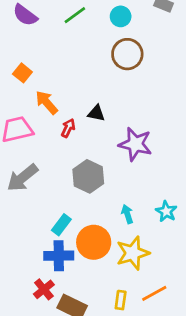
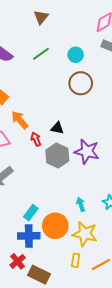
red arrow: (68, 128) -> (36, 139), turned -48
gray hexagon: (88, 176) -> (57, 156), moved
yellow star: (133, 253) -> (85, 234), turned 30
yellow rectangle: (121, 300) -> (76, 260), moved

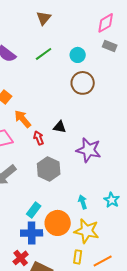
gray hexagon: (57, 156) -> (49, 169), moved

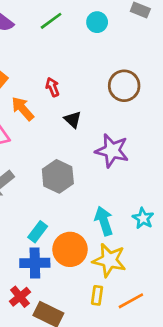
brown circle: (83, 83) -> (124, 86), moved
black triangle: (60, 127) -> (73, 120), turned 32
red arrow: (39, 138) -> (52, 87), moved
cyan arrow: (83, 202) -> (104, 221), size x1.5

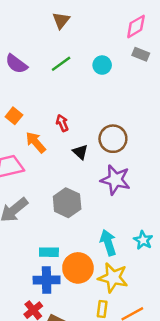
brown circle: (124, 86) -> (113, 139), moved
cyan rectangle: (38, 232) -> (49, 252), turned 54

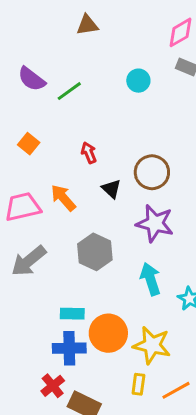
brown triangle: (61, 20) -> (87, 25), turned 42
green line: (61, 64) -> (69, 91), moved
orange arrow: (36, 142) -> (63, 198), moved
cyan arrow: (108, 243) -> (150, 279), moved

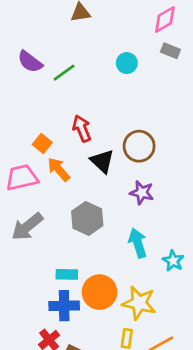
orange square: (29, 144) -> (42, 143), moved
red arrow: (89, 153) -> (82, 128), size x1.4
black triangle: (111, 189) -> (102, 161), size x1.4
purple star: (155, 223) -> (142, 193), size x0.7

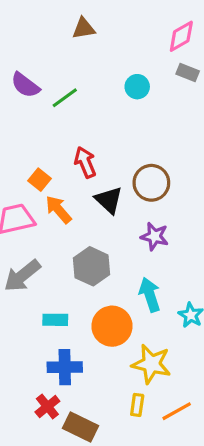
cyan rectangle: (67, 274) -> (55, 320), moved
orange circle: (100, 292) -> (112, 326), moved

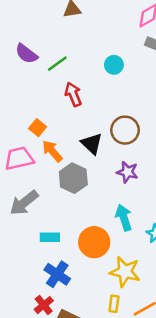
cyan circle: (137, 87) -> (114, 65), moved
red arrow: (85, 162) -> (73, 94), moved
gray hexagon: (92, 266) -> (73, 178), moved
blue cross: (65, 367) -> (57, 274), turned 35

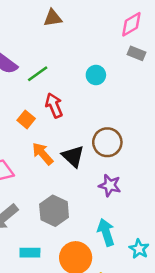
orange square: (38, 128) -> (26, 119), moved
orange arrow: (52, 151) -> (43, 154), moved
gray hexagon: (73, 178) -> (54, 211), moved

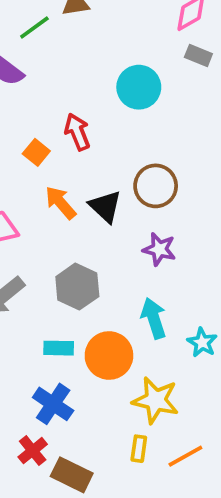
green line: (38, 74) -> (34, 28), moved
cyan circle: (96, 75) -> (139, 87), size x1.5
cyan rectangle: (30, 253) -> (59, 348), moved

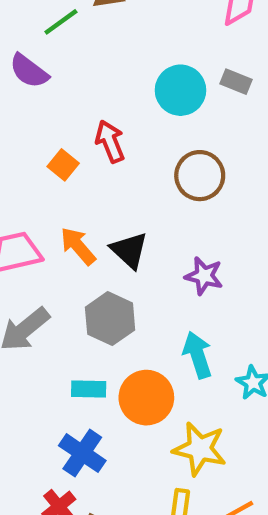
gray rectangle: (198, 55) -> (236, 82), moved
brown circle: (156, 186) -> (200, 176), moved
orange arrow: (61, 203) -> (78, 246), moved
black triangle: (105, 206) -> (129, 250), moved

